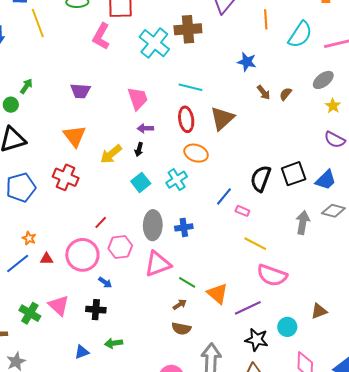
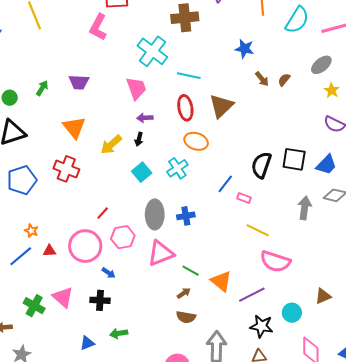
cyan cross: (154, 43) -> (152, 51), moved
green arrow: (26, 86) -> (42, 88), moved
black square: (294, 174) -> (294, 159), turned 30

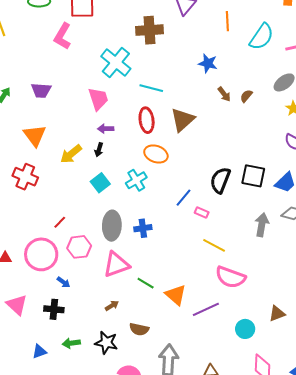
brown arrow: (184, 293) -> (112, 306), moved
black star: (262, 326) -> (106, 343), moved

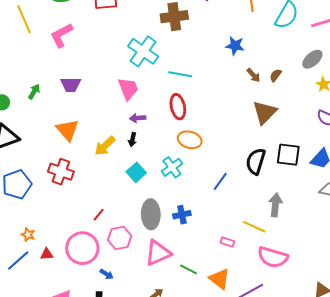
pink L-shape: (63, 36) -> (61, 35), moved, turned 36
brown triangle: (183, 120) -> (265, 112), moved
pink rectangle: (202, 212) -> (227, 242), moved
gray arrow: (262, 225) -> (275, 205), moved

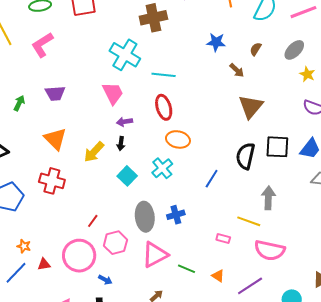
brown semicircle: (276, 75) -> (256, 49), moved
orange triangle: (219, 279) -> (218, 276), size x0.6

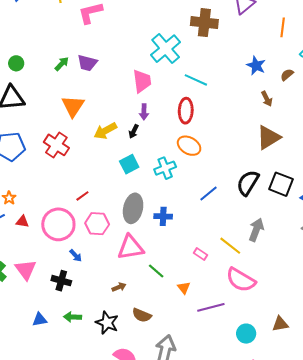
brown semicircle: (256, 49) -> (287, 75), moved
green arrow: (19, 103) -> (62, 64), moved
purple arrow: (124, 122) -> (144, 112), turned -98

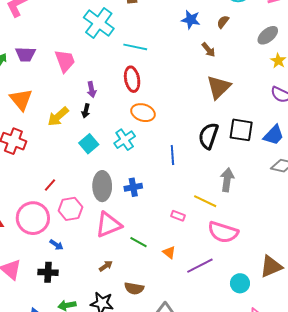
pink trapezoid: (142, 81) -> (65, 61), moved
blue line: (209, 193) -> (172, 155), turned -42
brown triangle: (280, 324) -> (271, 266), size x1.4

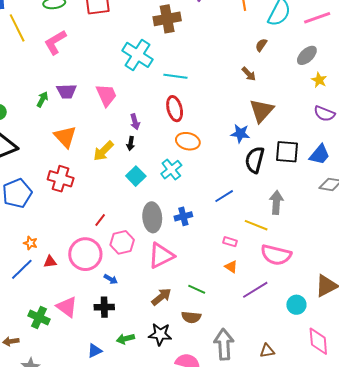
blue star: (191, 20) -> (240, 133), moved
blue line: (172, 155) -> (224, 196), moved, turned 66
green line: (138, 242) -> (197, 289), moved
orange triangle: (169, 252) -> (231, 267), moved
brown arrow: (106, 266) -> (161, 297), size x1.5

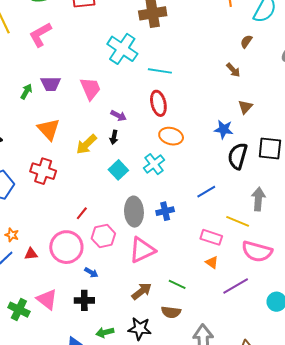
brown triangle: (262, 111) -> (245, 107), size x0.6
purple arrow: (135, 122) -> (119, 116), turned -49
pink rectangle: (230, 242) -> (211, 237), size x1.5

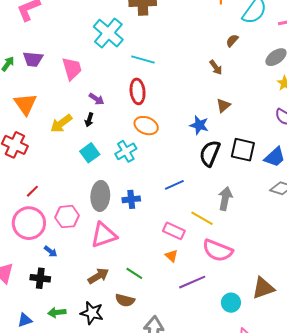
red line: (82, 213) -> (32, 191), moved

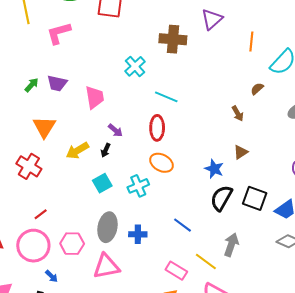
cyan cross: (108, 33) -> (135, 66), size x0.7
blue line: (174, 185) -> (182, 225), turned 54

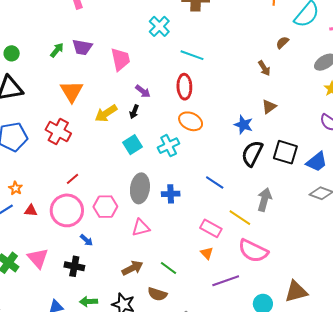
pink triangle: (106, 266) -> (141, 228), size x0.7

